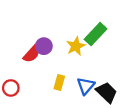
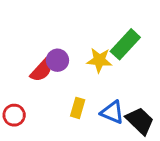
yellow star: (76, 46) -> (99, 60), turned 30
blue triangle: (86, 86) -> (112, 112), turned -48

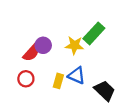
blue triangle: (112, 112) -> (77, 76), moved
red circle: (14, 115) -> (26, 79), moved

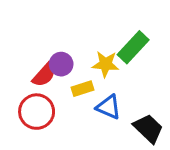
red circle: (26, 79) -> (37, 112), size x1.5
yellow rectangle: (58, 81) -> (83, 89), moved, turned 56

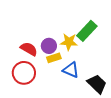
purple circle: (61, 64) -> (49, 46), moved
red semicircle: (44, 75) -> (29, 49), turned -102

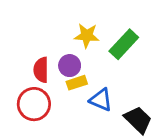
yellow star: (69, 42) -> (87, 36), moved
red semicircle: (29, 49) -> (41, 70), turned -120

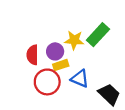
yellow star: (87, 36) -> (74, 40), moved
red circle: (34, 104) -> (47, 82), moved

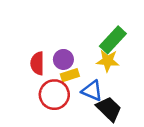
yellow star: (74, 40) -> (108, 61), moved
black trapezoid: (109, 94) -> (109, 109), moved

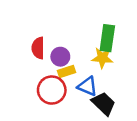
green rectangle: (113, 40) -> (107, 38), turned -35
red semicircle: (37, 63) -> (38, 48), moved

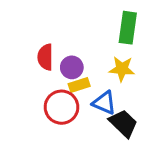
green rectangle: (107, 38) -> (128, 28), moved

